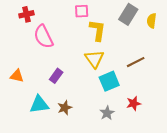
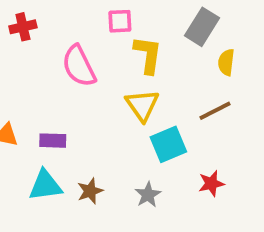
yellow semicircle: (152, 21) -> (226, 62), moved
pink semicircle: (43, 37) -> (79, 66), moved
purple rectangle: (56, 76) -> (53, 141), moved, turned 56
gray star: (107, 113) -> (148, 195), moved

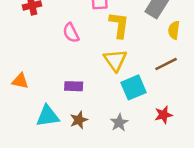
pink semicircle: (79, 66) -> (71, 33), size x0.7
purple rectangle: (53, 141) -> (74, 86), moved

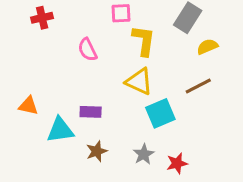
yellow semicircle: (174, 30) -> (207, 47), turned 60
yellow triangle: (115, 60) -> (139, 81), turned -30
red star: (163, 115) -> (177, 163), moved
cyan triangle: (48, 116) -> (60, 130), moved

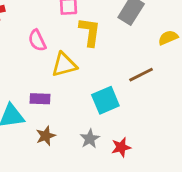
yellow semicircle: (207, 47) -> (168, 38), moved
yellow triangle: (139, 81) -> (64, 65), moved, turned -40

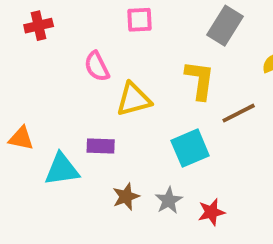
yellow L-shape: (90, 32) -> (200, 80), moved
brown star: (46, 136) -> (126, 197), moved

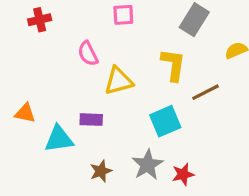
brown star: (126, 197) -> (101, 171), moved
gray star: (169, 200) -> (148, 165), size x1.4

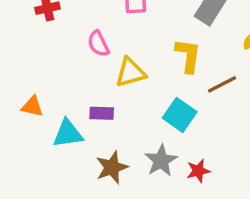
cyan square: (165, 121) -> (180, 115), turned -32
brown star: (101, 171) -> (112, 167), size x1.4

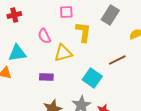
yellow L-shape: (188, 56) -> (83, 32), moved
cyan triangle: (68, 134) -> (17, 53), moved

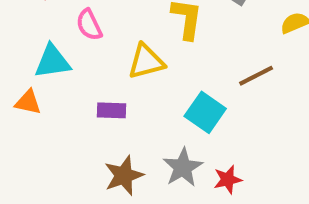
pink semicircle: (44, 36) -> (89, 25), moved

